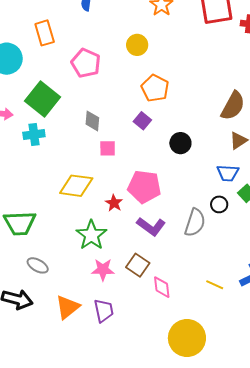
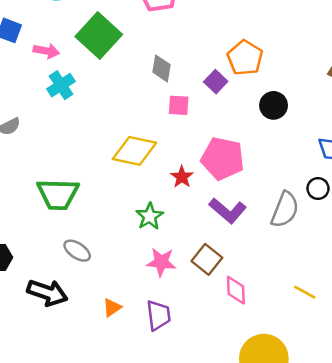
orange pentagon: (155, 88) -> (245, 58), moved
purple square: (142, 121) -> (216, 82), moved
cyan cross: (34, 134) -> (61, 85), moved, turned -30
green star: (91, 235) -> (150, 216), size x0.7
orange triangle: (68, 307) -> (112, 307), size x0.6

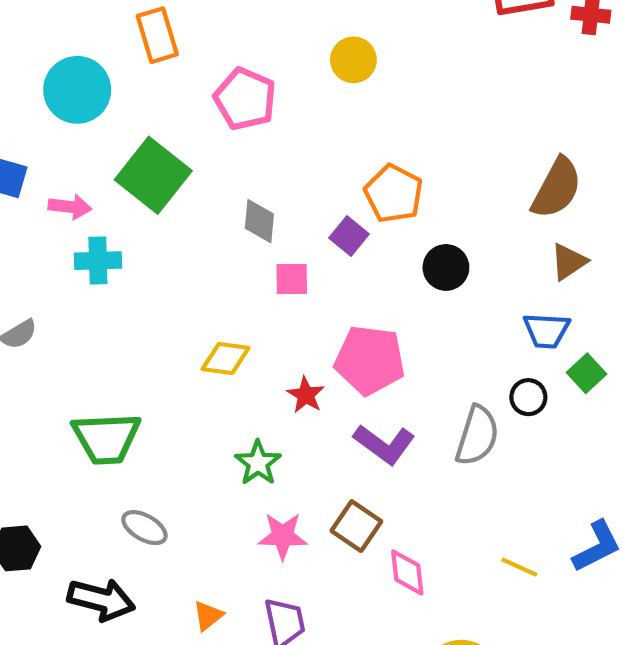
cyan cross: (61, 85) -> (98, 261), turned 36
yellow diamond: (134, 151) -> (226, 358), size x0.7

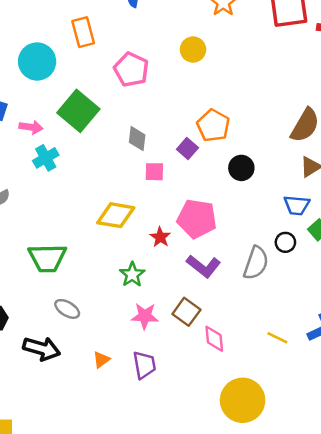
cyan cross: (98, 261) -> (46, 158), turned -30
yellow diamond: (226, 358) -> (116, 215), size x1.4

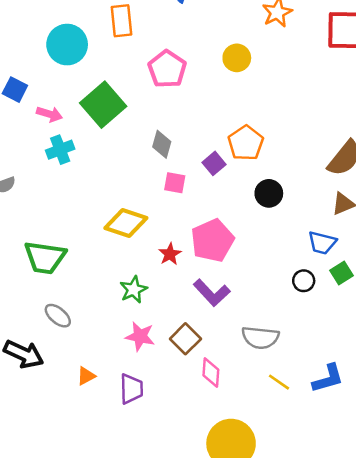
pink pentagon: (197, 219) -> (212, 240), turned 30
gray semicircle: (256, 263) -> (260, 338), moved, turned 68

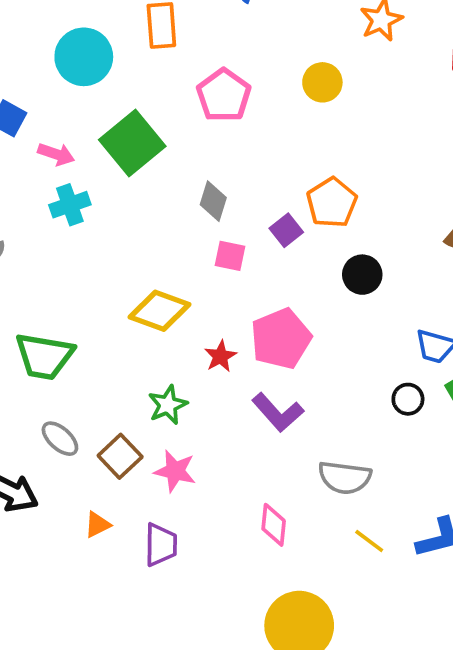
brown square: (185, 339) -> (120, 456), moved

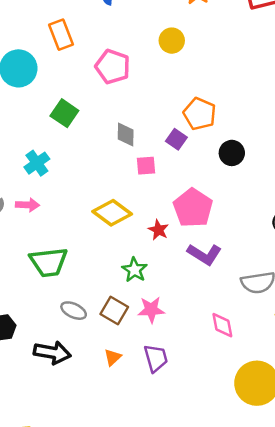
green square: (132, 143) -> (64, 113), size x0.7
pink arrow: (56, 154) -> (27, 205), moved
yellow diamond: (160, 311) -> (112, 213), turned 33

